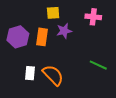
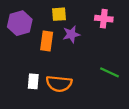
purple hexagon: (18, 37) -> (20, 23), moved
orange semicircle: (53, 75) -> (59, 84), turned 140

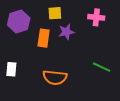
white rectangle: (33, 81) -> (11, 69), moved

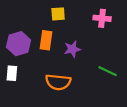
purple hexagon: (19, 21) -> (19, 44), moved
purple star: (66, 32) -> (72, 49), moved

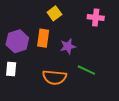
yellow square: (58, 14) -> (54, 13), turned -32
green line: (108, 71) -> (86, 70), moved

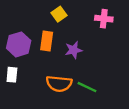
green line: (86, 70) -> (87, 87), moved

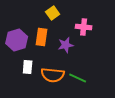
pink cross: (104, 19) -> (84, 27), moved
white rectangle: (12, 75) -> (28, 67), moved

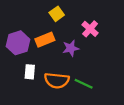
pink cross: (84, 27) -> (90, 29), turned 35
orange rectangle: (42, 37) -> (45, 40), turned 60

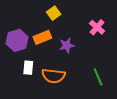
pink cross: (90, 29) -> (97, 27), moved
green line: (84, 84) -> (98, 77), moved, turned 42

